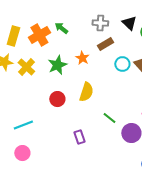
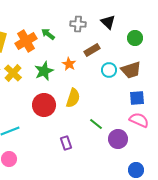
gray cross: (100, 23) -> (78, 24), moved
black triangle: (129, 23) -> (108, 22), moved
red circle: (57, 99) -> (44, 105), size x1.5

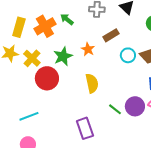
yellow semicircle: (73, 98) -> (92, 83), turned -30
red circle: (44, 105) -> (47, 78), moved
purple circle: (118, 139) -> (135, 106), moved
purple rectangle: (66, 143) -> (85, 128), size x1.5

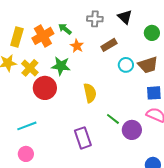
orange star: (88, 49) -> (77, 46), moved
green star: (63, 56) -> (61, 66), turned 30
purple circle: (135, 106) -> (132, 130), moved

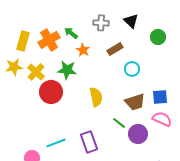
brown trapezoid: (148, 65) -> (135, 102), moved
cyan line: (27, 126) -> (56, 143), moved

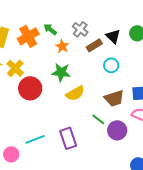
black triangle: (131, 21) -> (113, 36), moved
gray cross: (101, 23) -> (80, 29), moved, turned 35
green star: (67, 70) -> (61, 72), moved
yellow semicircle: (96, 97) -> (75, 93), turned 72

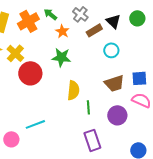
yellow semicircle: (75, 93) -> (73, 90), moved, turned -54
green line: (98, 119) -> (88, 107), moved, turned 48
purple rectangle: (68, 138) -> (92, 140), moved

